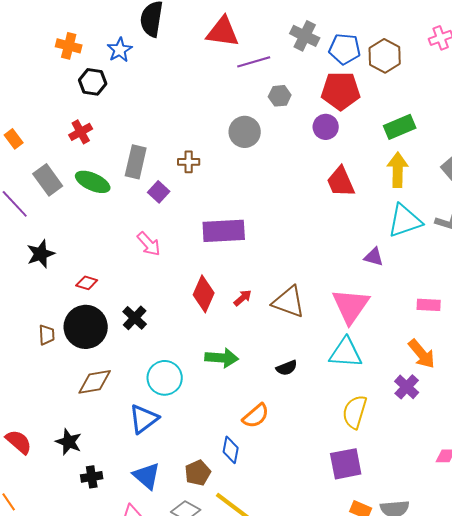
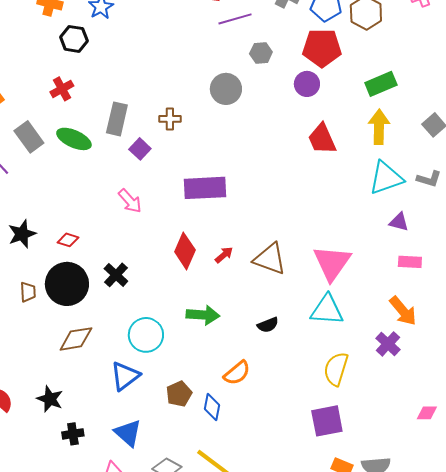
black star: (41, 254) -> (22, 234), moved
purple triangle: (374, 257) -> (399, 222), moved
brown pentagon: (198, 473) -> (179, 394), moved

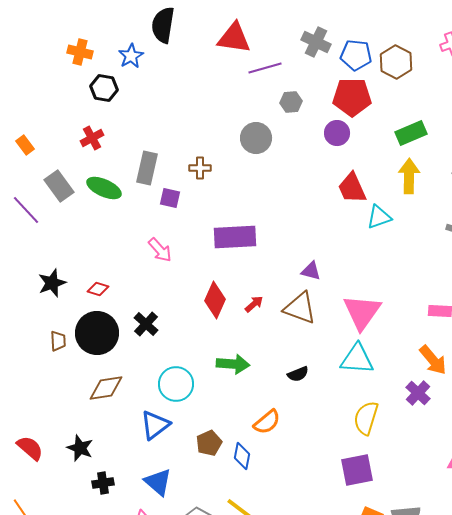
purple square: (140, 149) -> (170, 198), turned -30
cyan triangle: (386, 178) -> (379, 217), moved, size x0.7
purple triangle: (399, 222) -> (311, 271), moved

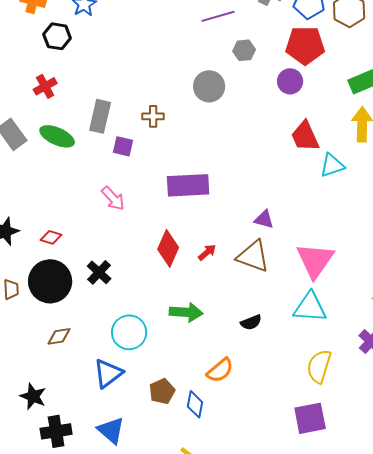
brown diamond: (106, 388) -> (59, 336), size x0.7
black cross: (103, 483) -> (56, 431), size x1.4

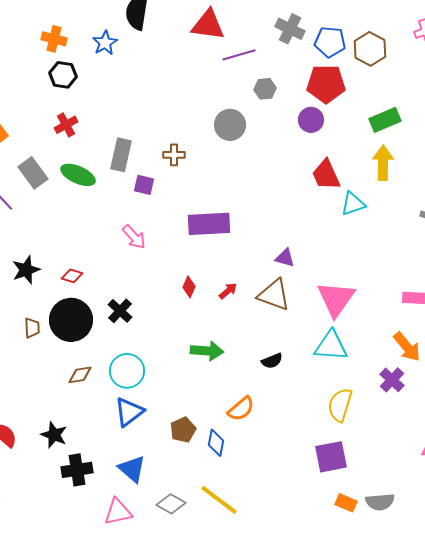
black hexagon: (57, 36) -> (63, 75), moved
red diamond: (168, 248) -> (189, 287), size x0.6
cyan circle: (129, 332) -> (127, 371), moved

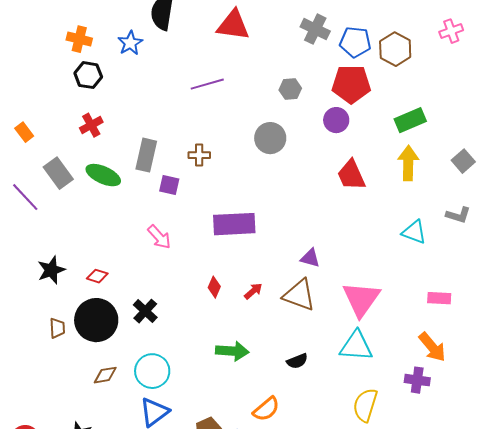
purple line: (239, 55) -> (207, 84), moved
gray circle: (230, 125) -> (270, 138), moved
cyan triangle: (353, 204) -> (414, 232), moved, turned 40
purple cross: (392, 380) -> (417, 380), turned -35

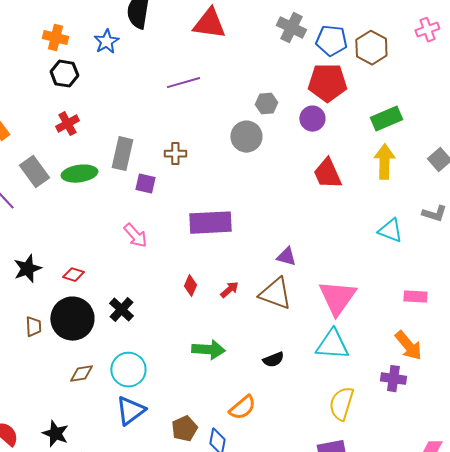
gray hexagon: (290, 89) -> (266, 104), moved
green ellipse: (103, 175) -> (79, 174), turned -32

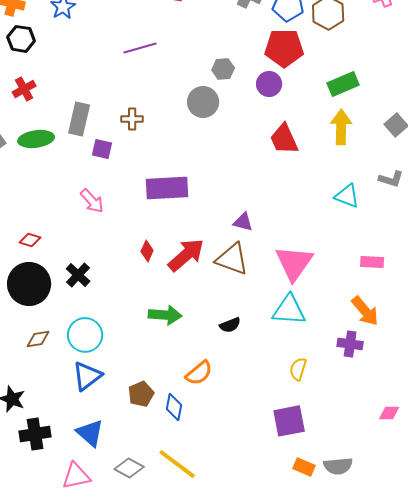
red arrow: (229, 290) -> (186, 255), size x2.0
yellow semicircle: (341, 404) -> (298, 369), size x0.7

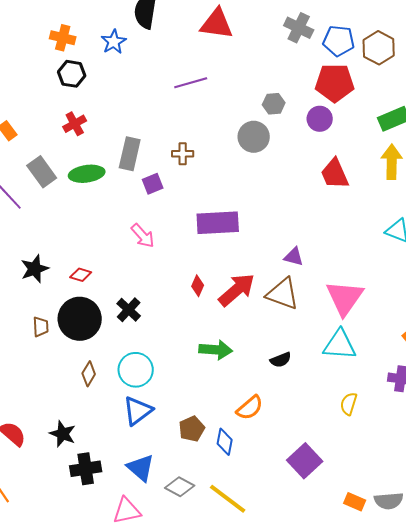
purple square: (102, 149) -> (153, 184), turned -35
brown diamond: (38, 339) -> (89, 374), turned -50
purple square: (289, 421) -> (305, 461), moved, turned -32
gray diamond: (129, 468) -> (180, 487), moved

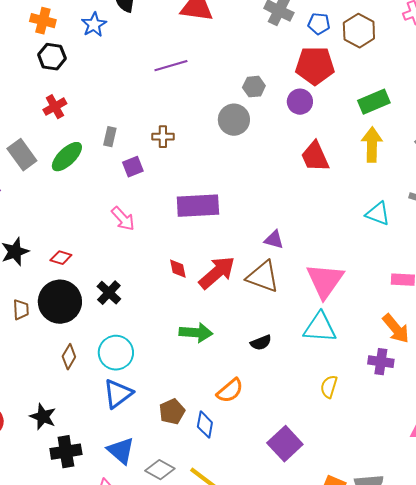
blue pentagon: (339, 41) -> (319, 24), size x0.7
gray rectangle: (130, 154) -> (110, 137), size x0.6
green ellipse: (87, 174) -> (67, 157), turned -36
red diamond: (198, 286) -> (178, 269), turned -35

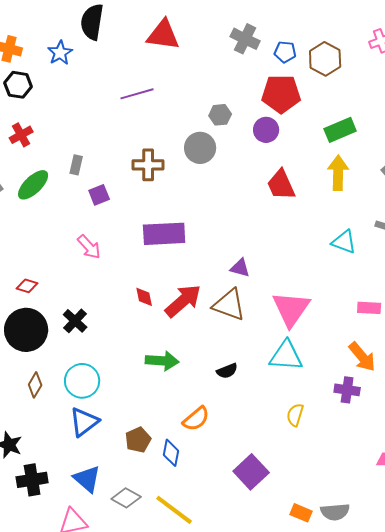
brown cross: (163, 137) -> (148, 165), moved, size x1.4

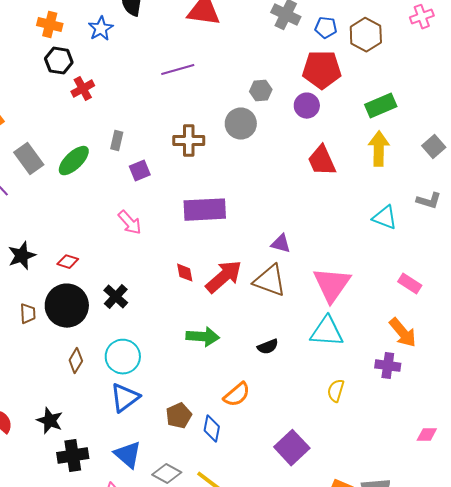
red cross: (21, 135) -> (83, 89), moved
pink rectangle: (369, 308) -> (410, 284), turned 30

